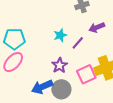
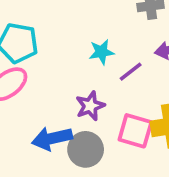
pink square: (86, 74) -> (135, 131), turned 30

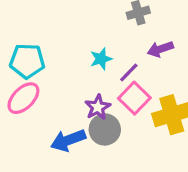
pink square: (135, 131) -> (134, 98), moved, turned 36
gray circle: (86, 149) -> (105, 129), moved

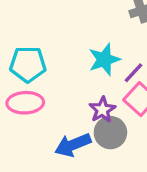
cyan star: (101, 59) -> (104, 60), size x1.4
pink ellipse: (23, 98) -> (25, 103), turned 44

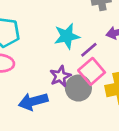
gray circle: (110, 133) -> (78, 88), moved

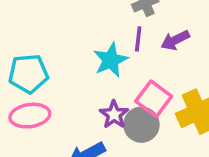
purple line: (89, 50) -> (138, 39), moved, turned -30

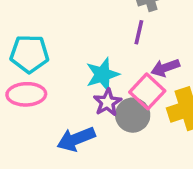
purple arrow: (175, 40) -> (165, 68), moved
cyan star: (111, 60) -> (102, 75), moved

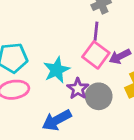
cyan star: (102, 75) -> (57, 70), moved
pink square: (147, 91) -> (96, 55), moved

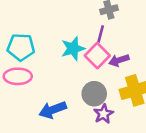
cyan star: (57, 70) -> (73, 49), moved
purple star: (78, 89) -> (104, 114), moved

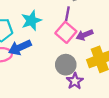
cyan star: (73, 49) -> (31, 20), moved
blue arrow: (53, 110) -> (20, 47), moved

